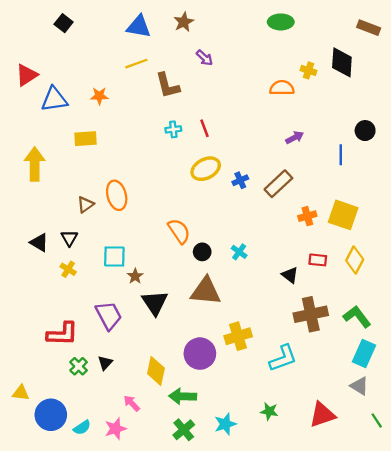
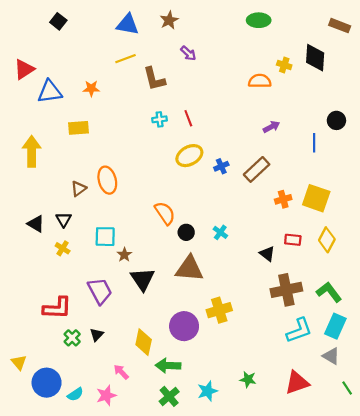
cyan L-shape: (283, 358) -> (299, 330), moved
yellow triangle: (21, 393) -> (19, 362), turned 42

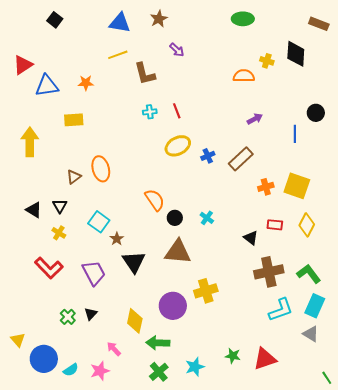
cyan square: (105, 237) -> (99, 222), turned 35
red L-shape: (57, 308) -> (49, 268), moved, turned 44
red triangle: (297, 383) -> (265, 359), moved
green line: (347, 388) -> (327, 378), moved

